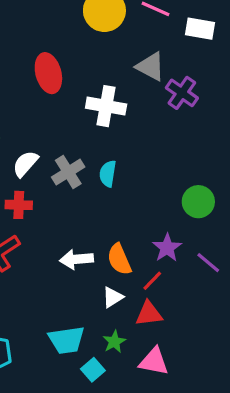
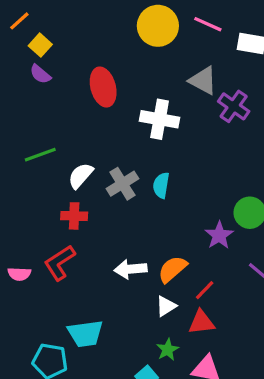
purple star: (167, 248) -> (219, 235), moved
orange semicircle: (119, 259) -> (172, 269), turned 72
cyan trapezoid: (67, 340) -> (85, 334), moved

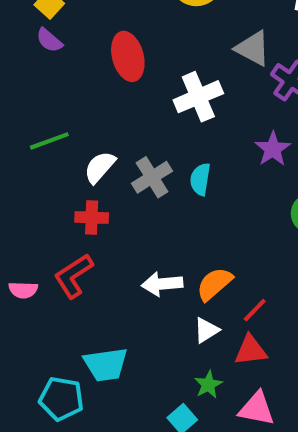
white cross: (160, 119) -> (198, 97), turned -33
purple star: (219, 235) -> (273, 149), moved

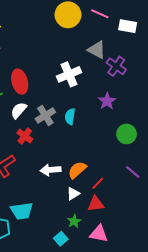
red ellipse: (128, 56) -> (20, 82), moved
red cross: (92, 217) -> (25, 136), moved, turned 35

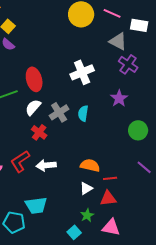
gray triangle: (97, 50) -> (118, 41), moved
white arrow: (51, 170) -> (46, 165), moved
orange semicircle: (77, 170) -> (90, 165), turned 54
red line: (98, 183) -> (110, 178), turned 40

